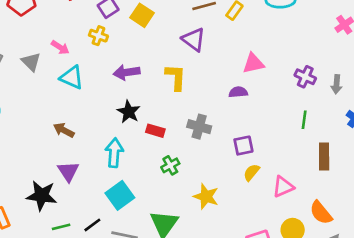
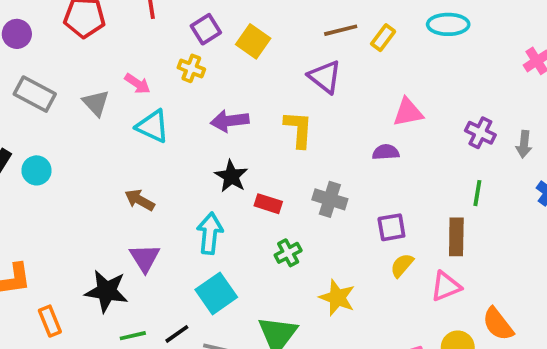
brown rectangle: (324, 157) -> (456, 237), moved

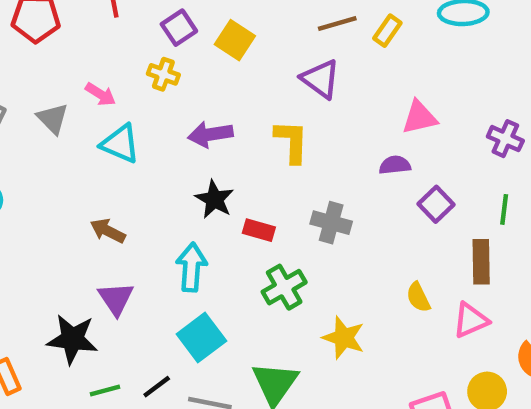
purple square: (391, 227) -> (436, 204), moved, turned -32
green cross: (288, 253) -> (284, 287), size x1.4
yellow semicircle: (402, 265) -> (418, 297), turned -65

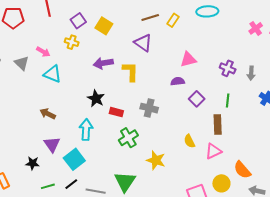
purple arrow: (210, 134) -> (103, 63), moved
cyan square: (201, 337) -> (74, 159), moved
black star: (72, 339) -> (33, 163), size x0.6

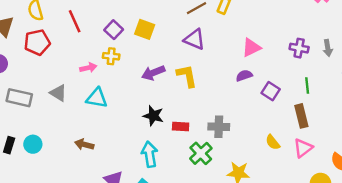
pink arrow: (43, 52) -> (88, 68), moved, turned -32
gray cross: (149, 108) -> (219, 127), moved
brown arrow: (48, 114) -> (84, 144), moved

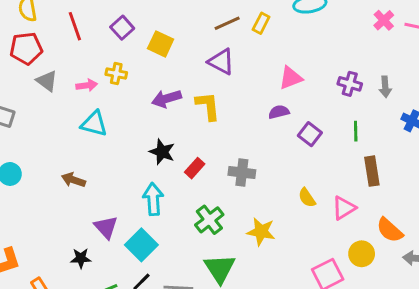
purple square: (114, 30) -> (122, 28), moved
gray triangle: (58, 93) -> (47, 81), moved
brown rectangle: (301, 116) -> (372, 171), moved
red rectangle: (181, 127) -> (195, 168), turned -56
green cross: (201, 153) -> (209, 220), moved

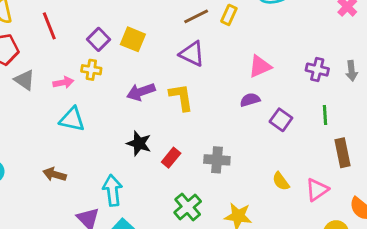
purple square: (122, 28) -> (99, 39), moved
cyan arrow: (153, 199) -> (113, 190), moved

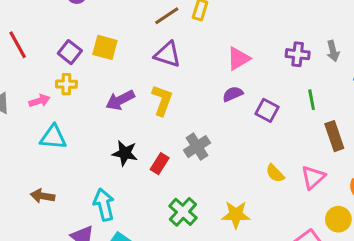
yellow L-shape: (181, 97) -> (162, 100), turned 36
gray cross: (217, 160) -> (197, 147), moved, turned -30

